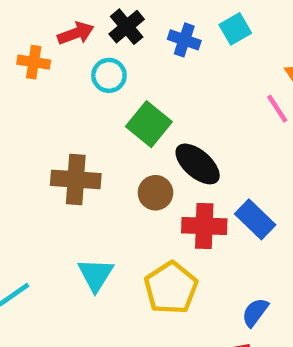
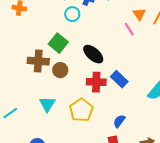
cyan circle: (109, 75) -> (72, 14), moved
green square: (149, 124) -> (58, 43), moved
brown circle: (155, 193) -> (60, 70), moved

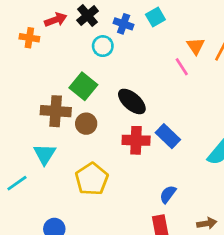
cyan triangle: (47, 104) -> (45, 154), moved
yellow pentagon: (81, 110) -> (92, 179), moved

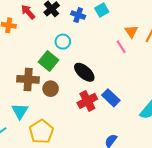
red arrow: (56, 20) -> (28, 12), turned -112
cyan circle: (103, 46) -> (63, 42), moved
red cross: (136, 140) -> (87, 101), turned -30
yellow pentagon: (92, 179) -> (41, 132), moved

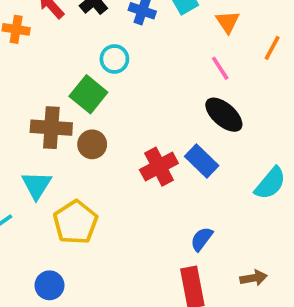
orange triangle: (131, 31) -> (228, 22), moved
black ellipse: (84, 72) -> (224, 115), moved

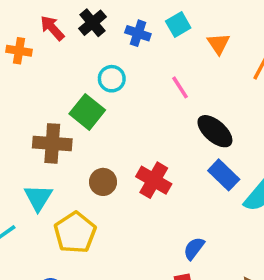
pink line: (220, 68) -> (180, 87), moved
brown circle: (92, 144) -> (103, 182), moved
blue rectangle: (202, 161) -> (224, 175), moved
red cross: (159, 167) -> (154, 180), turned -32

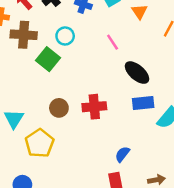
brown cross: (52, 143) -> (24, 35), moved
blue rectangle: (224, 175) -> (143, 103), turned -50
red cross: (154, 180) -> (94, 107), turned -35

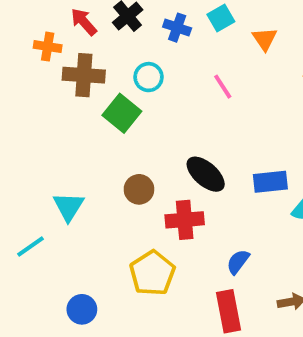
black ellipse: (137, 73) -> (206, 174), moved
red cross: (94, 107) -> (185, 220), moved
yellow pentagon: (39, 143) -> (152, 273), moved

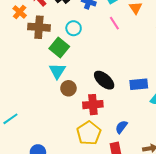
orange cross: (48, 47) -> (20, 12), turned 32
pink line: (223, 87) -> (114, 23), moved
cyan triangle: (69, 207) -> (57, 71), moved
yellow pentagon: (152, 273) -> (89, 133), moved

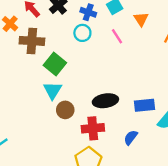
cyan circle: (74, 28) -> (82, 33), moved
black ellipse: (104, 80) -> (105, 101), turned -50
blue semicircle: (121, 127) -> (131, 137), moved

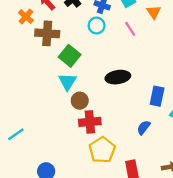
black ellipse: (105, 101) -> (118, 77), moved
blue rectangle: (145, 105) -> (157, 96), turned -72
red cross: (93, 128) -> (90, 122), moved

